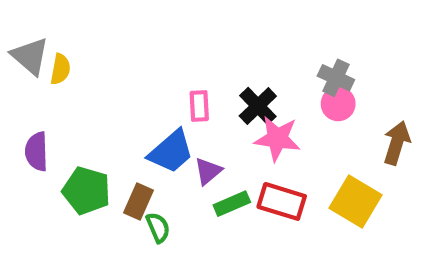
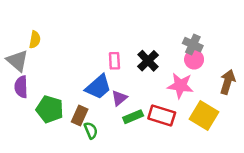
gray triangle: (30, 56) -> (17, 61), moved
pink star: (277, 139) -> (180, 86), moved

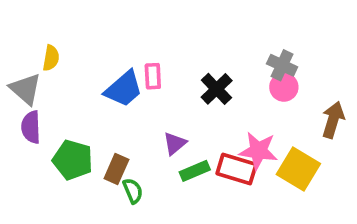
pink rectangle: (114, 61) -> (153, 76), moved
pink star: (180, 86) -> (258, 151), moved
blue trapezoid: (98, 87) -> (124, 89), moved

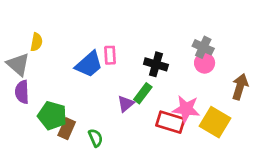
black cross: (217, 89) -> (156, 64), turned -30
brown rectangle: (116, 169) -> (67, 129), moved
green rectangle: (195, 171) -> (143, 93), moved, turned -30

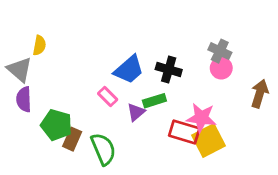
pink rectangle: (110, 55) -> (108, 96), moved, turned -42
blue trapezoid: (89, 64) -> (129, 69), moved
green rectangle: (143, 93) -> (154, 101), turned 36
yellow square: (215, 122) -> (208, 141), moved, turned 32
green semicircle: (96, 138) -> (103, 149), size x1.6

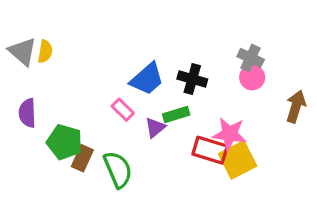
gray triangle: (20, 69) -> (22, 51), moved

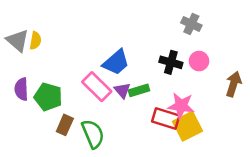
gray cross: (251, 58) -> (191, 24), moved
black cross: (192, 79) -> (171, 62), moved
pink rectangle: (123, 110) -> (97, 87), size x1.6
purple triangle: (155, 128) -> (122, 90), moved, turned -30
green pentagon: (65, 142) -> (48, 97), moved

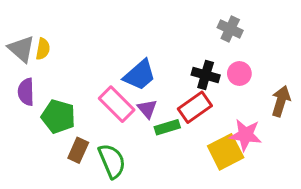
purple semicircle: (21, 89) -> (26, 92), moved
green rectangle: (139, 90) -> (167, 127), moved
pink star: (181, 106) -> (246, 135), moved
red rectangle: (166, 119) -> (195, 107), moved, turned -52

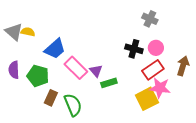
yellow semicircle: (43, 49) -> (28, 32), turned -88
blue trapezoid: (140, 75) -> (55, 49), moved
purple semicircle: (26, 92) -> (14, 70), moved
red rectangle: (195, 107) -> (153, 70), moved

